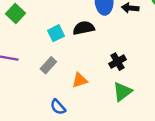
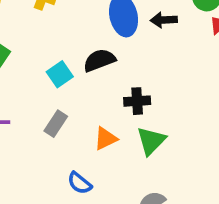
black cross: (117, 62) -> (137, 101), moved, turned 35
green triangle: (122, 92) -> (151, 141), moved

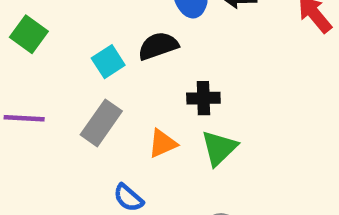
gray rectangle: (56, 124) -> (101, 123), size x1.4

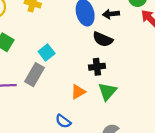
black semicircle: (158, 46) -> (103, 39), moved, turned -132
gray rectangle: (101, 123) -> (34, 75), moved

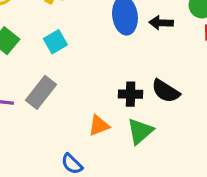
black semicircle: (103, 39) -> (166, 91), moved
cyan square: (47, 52) -> (55, 42), moved

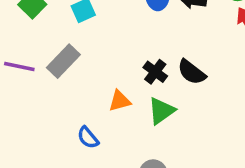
black cross: (131, 94) -> (155, 72), turned 30

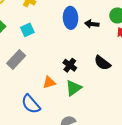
black semicircle: (192, 72) -> (102, 63), moved
blue semicircle: (88, 138) -> (31, 104), size x1.5

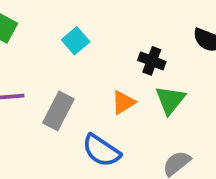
cyan square: (27, 30) -> (76, 41), moved
gray rectangle: (16, 59) -> (58, 111), moved

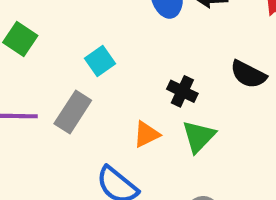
gray rectangle: (58, 111) -> (73, 112), moved

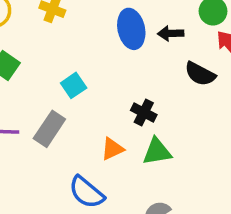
black semicircle: (248, 74) -> (200, 74), moved
green triangle: (199, 137) -> (157, 152), turned 36

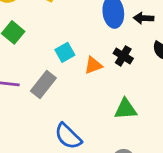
black cross: (144, 113) -> (123, 56), moved
orange triangle: (112, 149) -> (93, 65), moved

